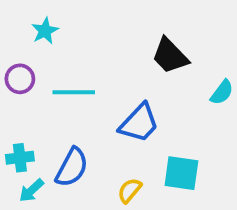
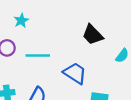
blue trapezoid: (139, 123) -> (75, 73), turned -100

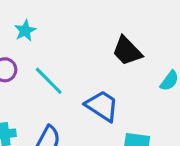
cyan line: (38, 56) -> (49, 81), turned 45

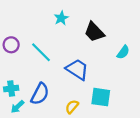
cyan star: (25, 31) -> (61, 18), moved

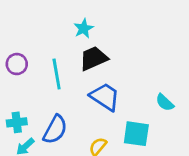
black trapezoid: (94, 32) -> (94, 58), moved, turned 110
cyan line: (41, 52) -> (57, 74), turned 35
cyan semicircle: (123, 52) -> (165, 102), moved, turned 96

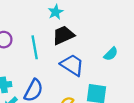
cyan semicircle: (165, 102) -> (111, 54), moved, turned -88

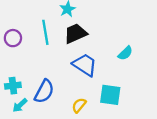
cyan line: (35, 47) -> (45, 32), moved

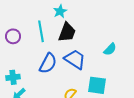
black trapezoid: (76, 33) -> (67, 32), turned 135
blue semicircle: (44, 91) -> (48, 63), moved

